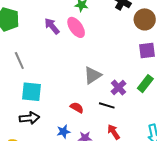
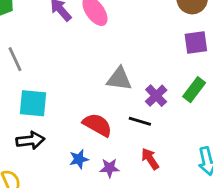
gray triangle: (93, 75) -> (119, 79), turned 42
red semicircle: (77, 108) -> (97, 125), size x1.5

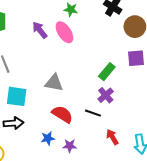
gray triangle: (119, 79) -> (54, 83), moved
green rectangle: (194, 90) -> (107, 72), moved
red arrow: (150, 159) -> (112, 137), moved

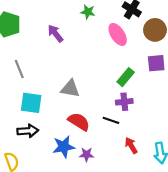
pink ellipse: (64, 32) -> (118, 34), moved
purple cross: (106, 95) -> (124, 102), turned 35
blue star: (48, 138) -> (64, 147), size x1.5

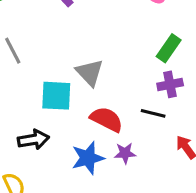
gray triangle: (70, 89) -> (90, 72), turned 42
cyan square: (31, 103) -> (56, 96), moved
purple star: (86, 155) -> (125, 153), moved

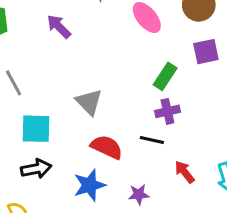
cyan square: (56, 96) -> (36, 129), moved
purple star: (125, 153) -> (139, 194), moved

